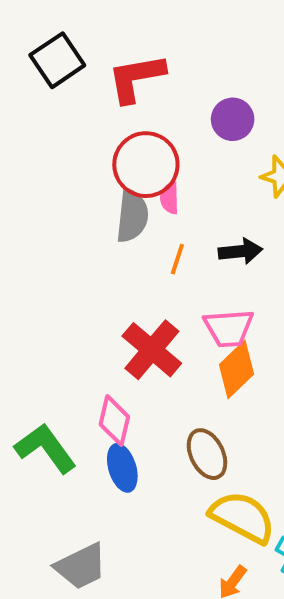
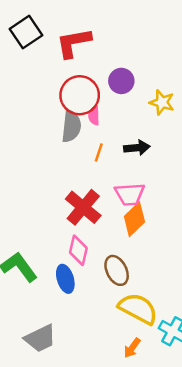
purple circle: (233, 119) -> (121, 81), moved
pink diamond: (114, 421) -> (78, 250), moved

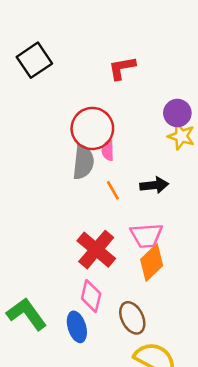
red L-shape: (74, 43) -> (122, 68), moved, size x0.7
purple circle: (121, 81) -> (177, 113), moved
orange line: (99, 152) -> (113, 190), turned -48

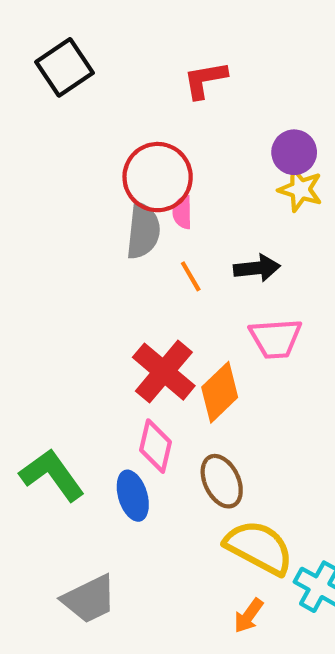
pink trapezoid: (146, 235) -> (276, 338), moved
orange diamond: (152, 262) -> (220, 392), moved

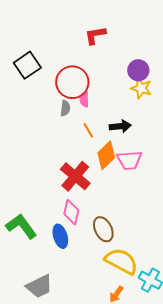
black square: (64, 67) -> (27, 65), moved
gray semicircle: (143, 231) -> (65, 108), size x0.6
orange diamond: (220, 392) -> (106, 155), moved

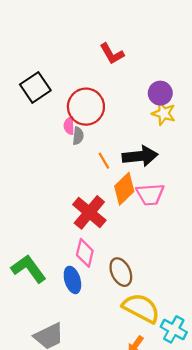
red L-shape: (95, 35) -> (112, 54), turned -110
pink semicircle: (84, 99) -> (69, 126), moved
black arrow: (120, 126) -> (140, 156), size x1.4

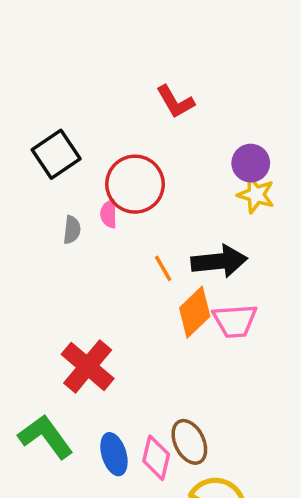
gray semicircle: (78, 136) -> (72, 230), moved
red cross: (89, 212) -> (88, 366), moved
pink diamond: (85, 253) -> (156, 458), moved

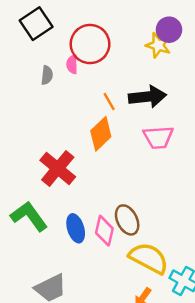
yellow star: (256, 195) -> (158, 45), moved
orange diamond: (195, 312) -> (101, 134), moved

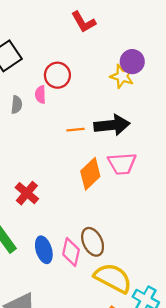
red circle: (90, 44) -> (57, 75), size x0.7
orange line: (109, 101) -> (76, 130), turned -66
orange diamond: (101, 134) -> (90, 174), moved
red cross: (58, 168) -> (27, 193), size x0.7

